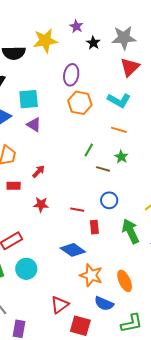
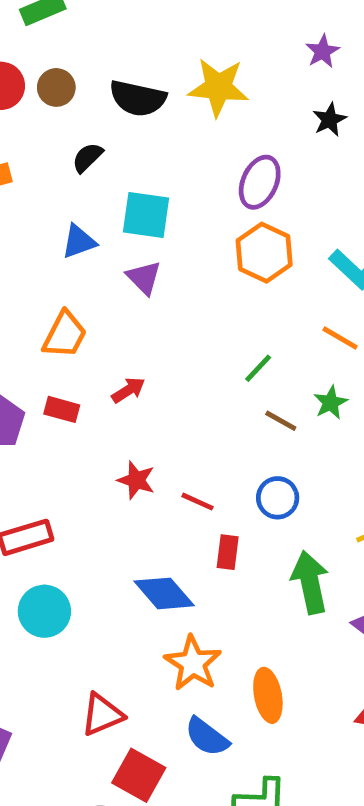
purple star: (76, 26) -> (322, 51), moved
red star: (41, 205) -> (136, 480), moved

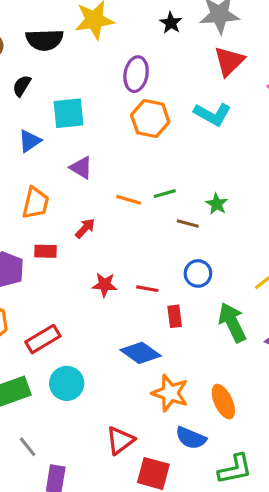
purple triangle: (144, 278) -> (81, 168), moved
orange line: (340, 338) -> (129, 200), moved
green line: (258, 368) -> (165, 194), turned 45

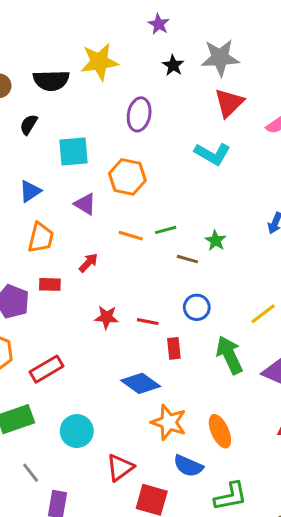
orange hexagon: (150, 119) -> (127, 177), moved
blue triangle: (30, 141) -> (30, 191), moved
cyan circle: (67, 383) -> (77, 431), moved

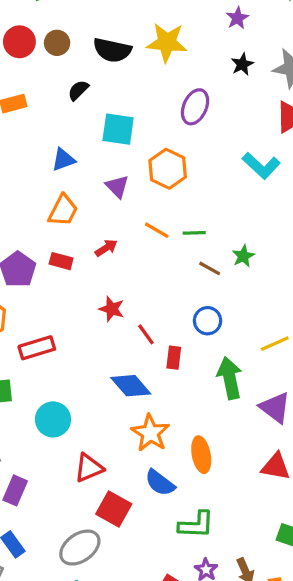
red line: (148, 322) -> (146, 334), moved, turned 30

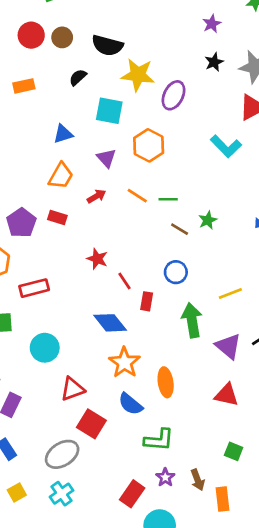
yellow star: (167, 43) -> (138, 75), moved
red arrow: (106, 248) -> (96, 196), moved

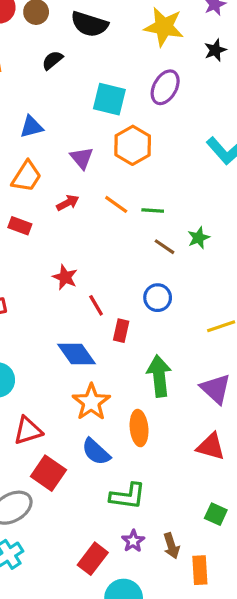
yellow star: (138, 75) -> (164, 27), moved
cyan square: (109, 111) -> (109, 99), moved
green arrow: (192, 320) -> (159, 376), moved

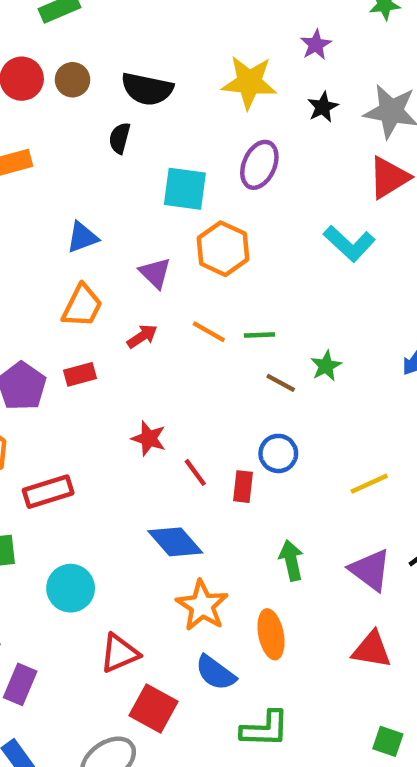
black semicircle: (52, 60) -> (120, 138), moved, turned -30
red rectangle: (20, 226) -> (80, 374), turned -30
red rectangle: (121, 331) -> (243, 487), moved
green arrow: (159, 376) -> (291, 560), size x0.7

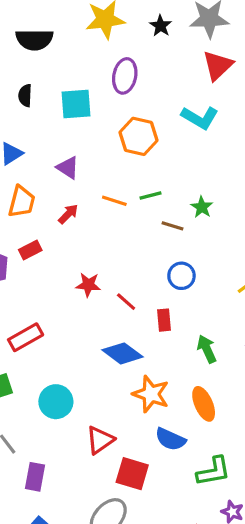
black semicircle: (120, 138) -> (25, 95), moved
orange hexagon: (223, 249) -> (138, 136), moved
red rectangle: (243, 487) -> (164, 320), moved

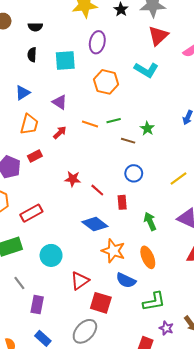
black semicircle: (34, 40) -> (35, 27), moved, size x0.6

